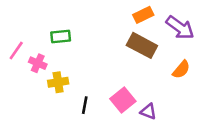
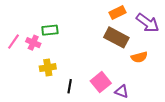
pink cross: (38, 63) -> (33, 43), moved
orange semicircle: (181, 70) -> (139, 57), moved, turned 35

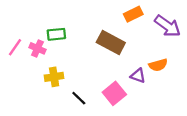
brown rectangle: (116, 37) -> (111, 43), moved
black line: (70, 86) -> (79, 98), turned -56
purple triangle: (122, 91) -> (138, 76), moved

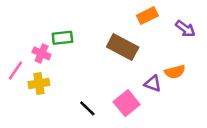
purple arrow: (168, 26) -> (185, 29), size x0.7
pink line: (15, 47) -> (15, 70), moved
yellow cross: (54, 77) -> (39, 84), moved

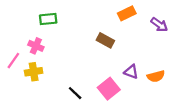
green rectangle: (62, 38) -> (48, 19), moved
brown rectangle: (123, 47) -> (105, 40), size x0.7
orange semicircle: (175, 72) -> (156, 76), moved

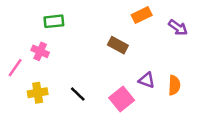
yellow cross: (34, 72) -> (38, 93), moved
orange semicircle: (156, 76) -> (174, 85), turned -72
black line: (75, 93) -> (78, 94), moved

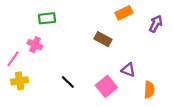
purple arrow: (178, 28) -> (156, 24), turned -98
orange semicircle: (174, 85) -> (149, 90), moved
yellow cross: (38, 93) -> (20, 81), moved

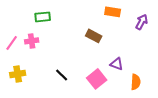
orange rectangle: (124, 13) -> (113, 12), turned 35
pink cross: (35, 45) -> (32, 41), turned -32
pink line: (13, 59) -> (12, 43), moved

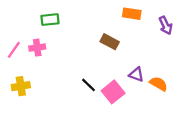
purple arrow: (142, 22) -> (166, 25), turned 126
black line: (62, 75) -> (89, 85), moved
orange semicircle: (136, 82) -> (159, 84), moved, turned -63

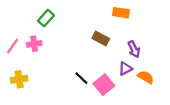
green rectangle: (50, 20) -> (46, 18), turned -42
purple arrow: (166, 25) -> (134, 49), moved
purple triangle: (136, 74) -> (125, 69), turned -48

